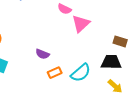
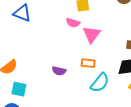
orange rectangle: (55, 73) -> (88, 63), moved, turned 40

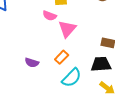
orange rectangle: (88, 63) -> (62, 57), turned -56

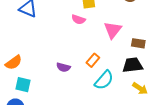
pink triangle: (67, 29) -> (113, 30), moved

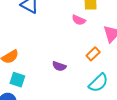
orange rectangle: (93, 60) -> (93, 54), moved

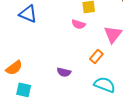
cyan semicircle: (98, 83) -> (105, 85), turned -110

